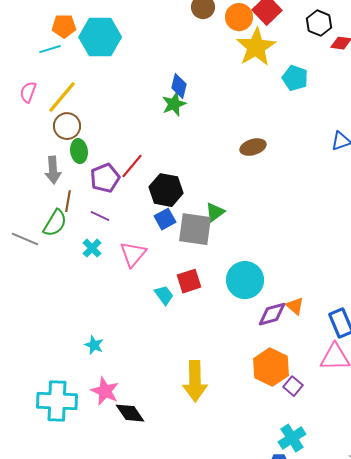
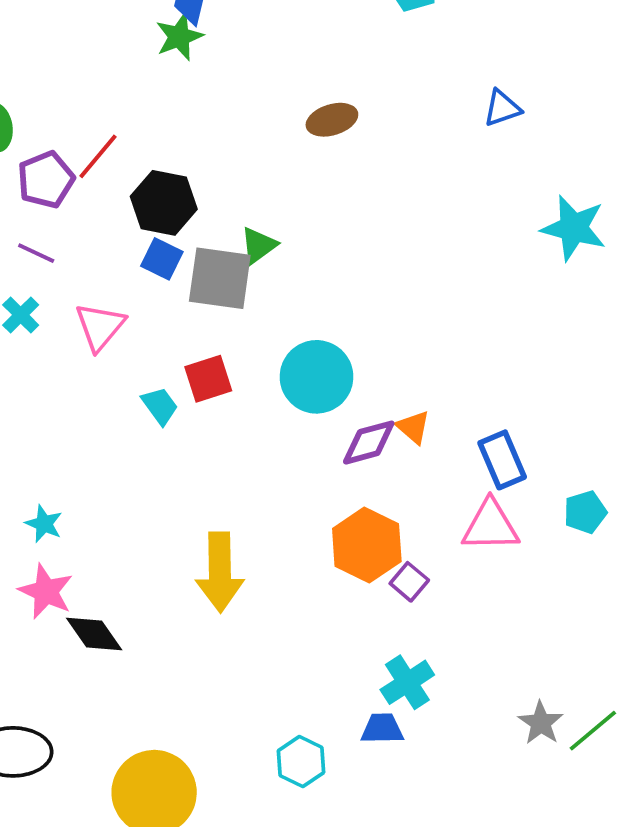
blue square: (165, 219) -> (162, 259), turned -35
cyan star: (94, 345) -> (44, 524), moved

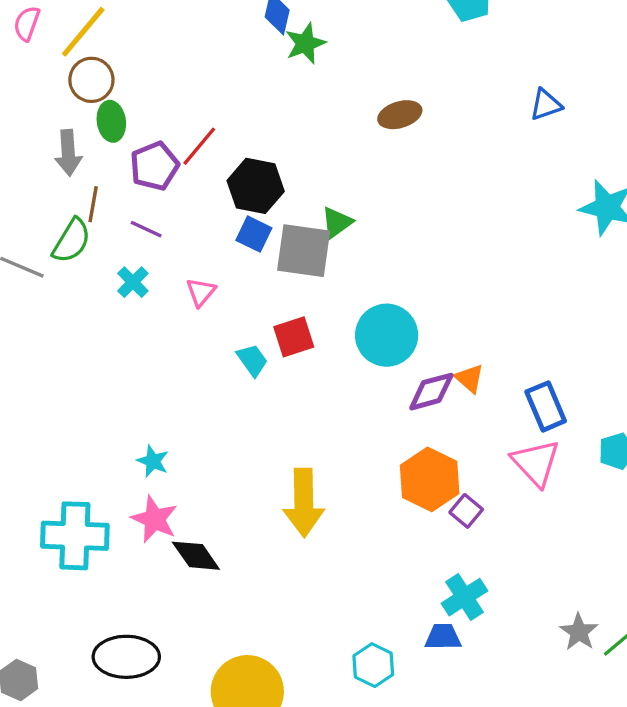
green star: (179, 37) -> (305, 43), moved
pink triangle: (100, 327) -> (201, 292), size x0.7
pink triangle: (490, 526) -> (536, 463), turned 48

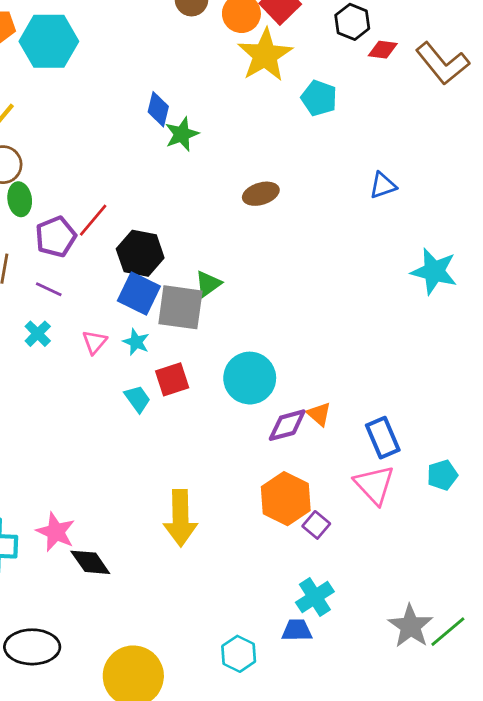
blue square: (254, 234) -> (139, 293), size x1.4
cyan star: (153, 461) -> (136, 342), moved
gray star: (579, 632) -> (410, 626), size x1.4

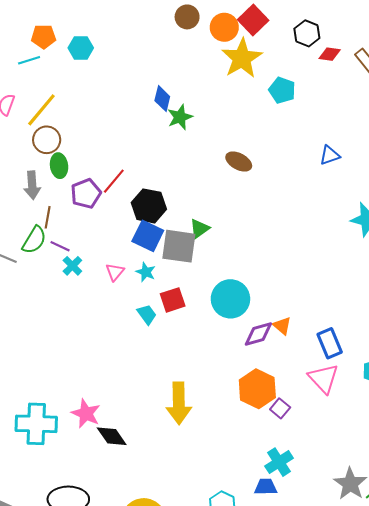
cyan hexagon: (49, 41) -> (81, 48), size x0.6
brown ellipse: (261, 194) -> (239, 162), turned 45
purple line: (49, 289) -> (60, 246), moved

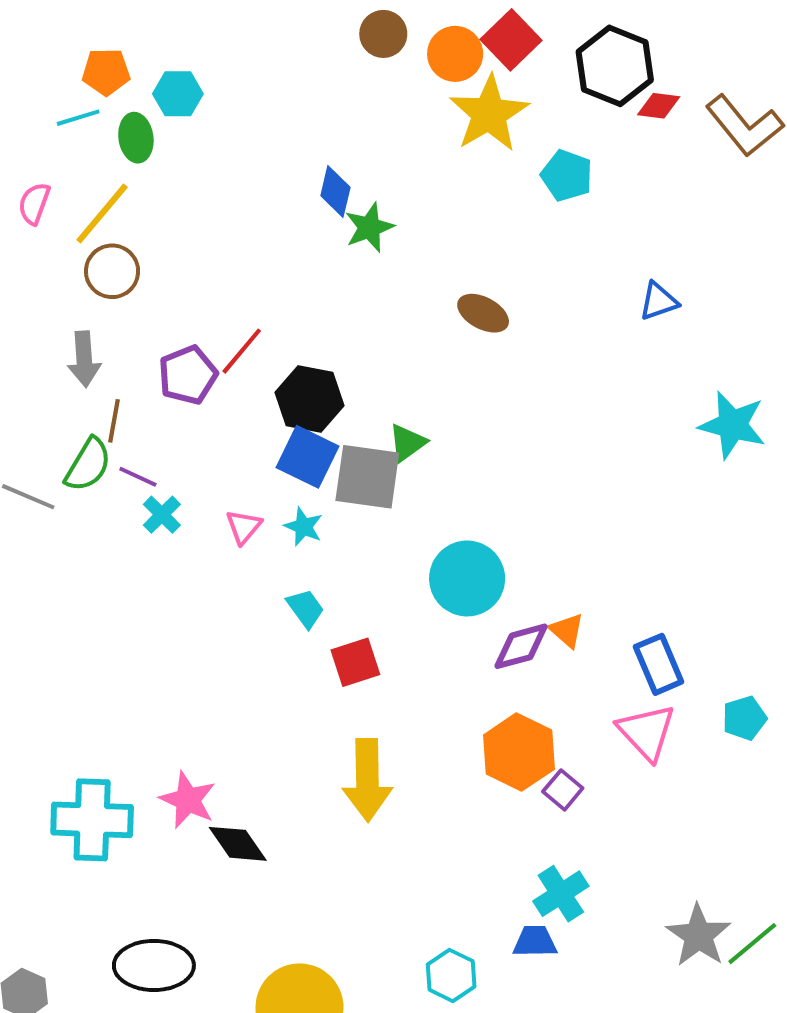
black hexagon: (307, 33) -> (615, 66), size x1.5
green ellipse: (59, 166) -> (136, 138), moved
red square: (173, 300) -> (355, 662), moved

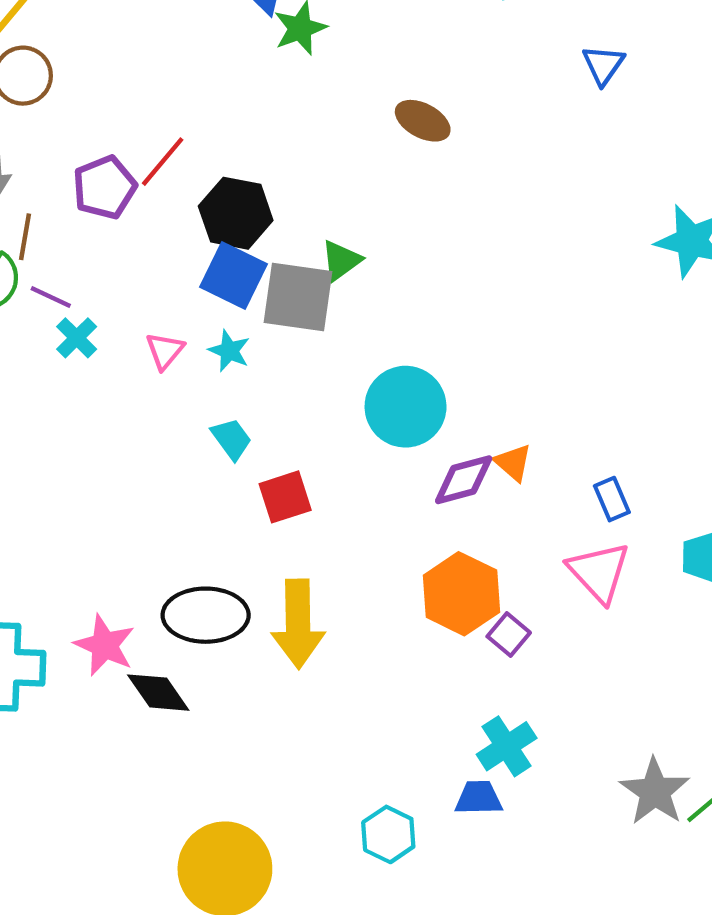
blue triangle: (659, 301) -> (603, 65), moved, turned -36
blue rectangle: (659, 664) -> (612, 499), size x0.7
black ellipse: (154, 965) -> (206, 615), moved

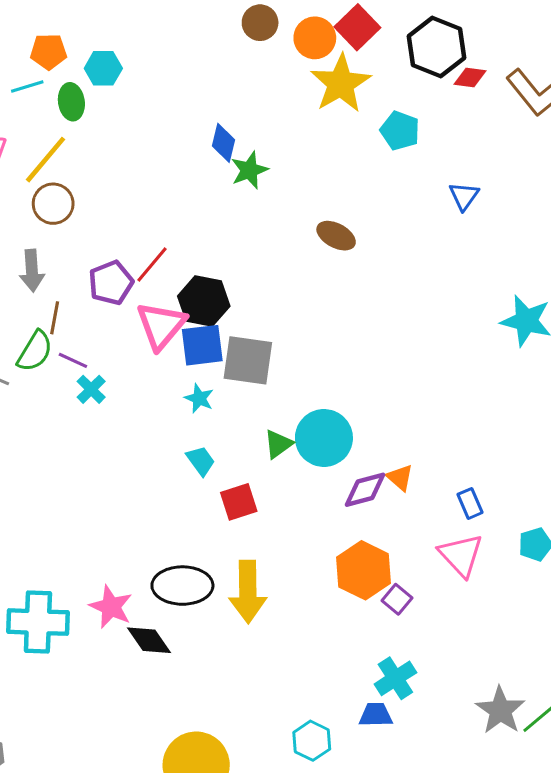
green triangle: (341, 260) -> (278, 444), moved
blue square: (234, 276) -> (202, 345), turned -33
pink triangle: (165, 351) -> (161, 325), moved, size x1.8

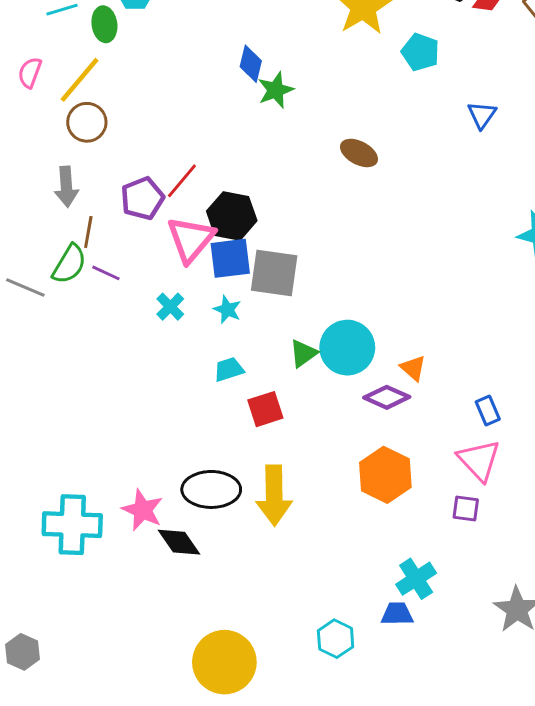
cyan cross: (91, 389) -> (170, 307), moved
cyan trapezoid: (201, 461) -> (229, 370), turned -72
orange triangle: (400, 478) -> (413, 368), moved
purple diamond: (365, 490) -> (387, 397), turned 39
purple square: (397, 599) -> (466, 509), moved, turned -32

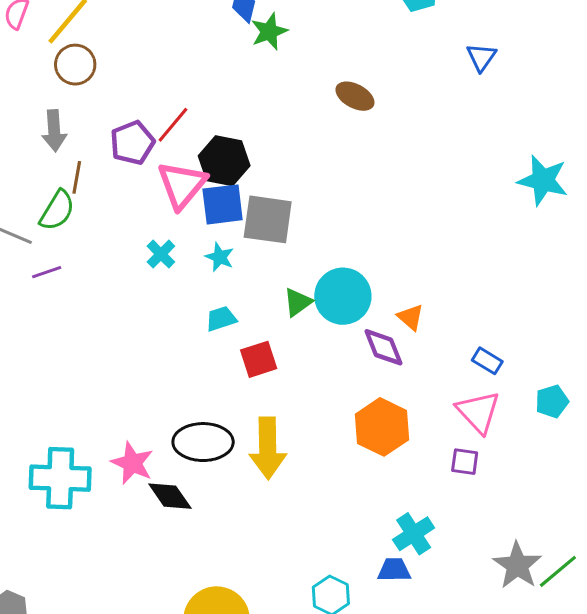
purple line: (106, 273) -> (47, 272), moved, turned -44
purple diamond: (387, 397) -> (384, 347), turned 45
blue rectangle: (488, 410) -> (487, 361), turned -36

